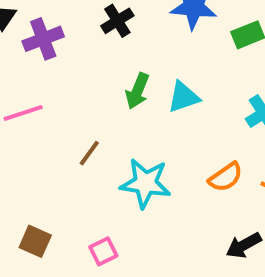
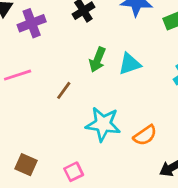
brown line: (89, 153) -> (64, 90), moved
orange semicircle: (226, 177) -> (145, 135), moved

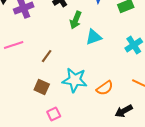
green arrow: (97, 60) -> (76, 20), moved
brown square: (26, 165) -> (42, 87), moved

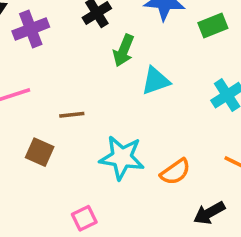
brown line: (47, 56) -> (72, 115), turned 48
brown square: (42, 87) -> (40, 152), moved

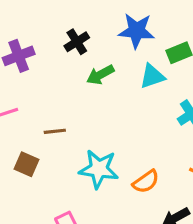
green arrow: (124, 50) -> (100, 75), turned 40
cyan triangle: (156, 81) -> (152, 76), moved

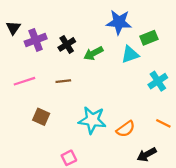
black cross: (77, 42) -> (67, 44), moved
brown line: (55, 131) -> (63, 81), moved

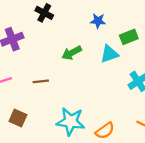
blue star: (119, 22) -> (98, 21), size x0.6
black cross: (67, 44) -> (44, 13), moved, turned -30

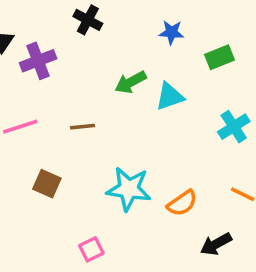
cyan triangle: (109, 54) -> (170, 96), moved

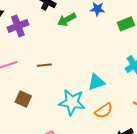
green arrow: (131, 82) -> (67, 20), moved
cyan triangle: (170, 96) -> (96, 82), moved

